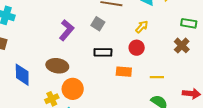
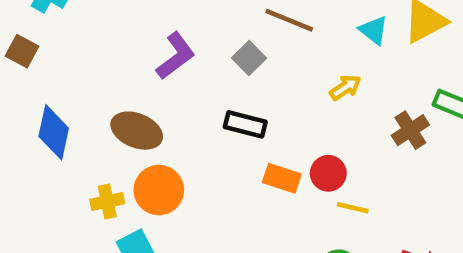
brown cross: (182, 45) -> (410, 130), moved
red circle: (137, 48) -> (328, 173), moved

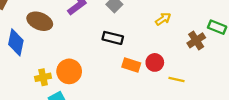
brown ellipse: (137, 131) -> (40, 21), moved
yellow line: (353, 208) -> (177, 79), moved

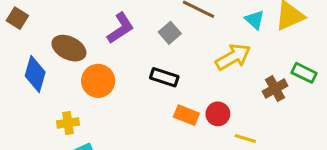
yellow arrow: (163, 19) -> (233, 57), size x1.6
orange circle: (69, 71) -> (98, 81), moved

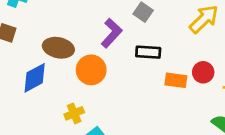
purple L-shape: (121, 28) -> (112, 33), moved
blue diamond: (35, 74) -> (35, 78), turned 60

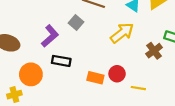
black rectangle: (148, 52) -> (61, 61), moved
orange circle: (91, 70) -> (31, 74), moved

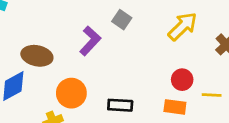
black rectangle: (61, 61) -> (120, 105), moved
orange rectangle: (95, 78) -> (175, 107), moved

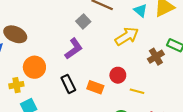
purple L-shape: (90, 41) -> (74, 49), moved
black rectangle: (120, 105) -> (68, 84), turned 48
orange rectangle: (175, 107) -> (95, 87), moved

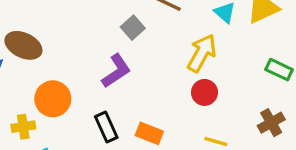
yellow arrow: (127, 36) -> (202, 53), turned -30
brown cross: (156, 57) -> (271, 123), moved
red circle: (118, 75) -> (204, 92), moved

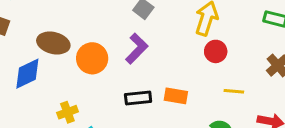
orange circle: (53, 99) -> (92, 58), moved
black rectangle: (106, 127) -> (138, 98), turned -60

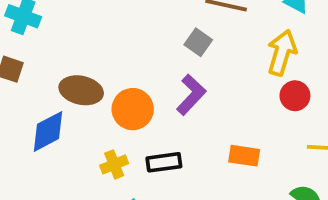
black rectangle: (138, 98) -> (164, 162), moved
yellow cross: (67, 112) -> (114, 164), moved

